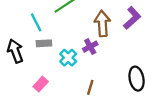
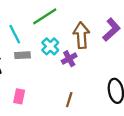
cyan cross: (68, 58) -> (50, 46), moved
pink rectangle: (41, 84) -> (19, 96), turned -32

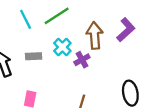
cyan line: (15, 34) -> (26, 19), moved

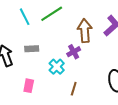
cyan cross: (62, 47) -> (57, 67), moved

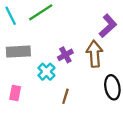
brown arrow: (85, 31) -> (94, 54), moved
gray rectangle: (32, 49) -> (18, 52), size x1.5

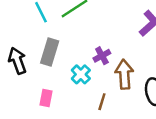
gray rectangle: (18, 52) -> (50, 52), turned -70
brown arrow: (94, 54) -> (124, 74), moved

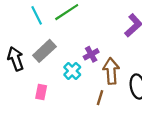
gray rectangle: (50, 52) -> (44, 51), turned 30
brown line: (102, 102) -> (100, 98), moved

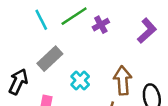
purple cross: (91, 54) -> (101, 25), moved
black arrow: (16, 59) -> (18, 82), moved, turned 45

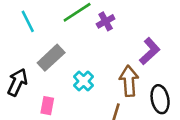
cyan line: (41, 20) -> (28, 21), moved
purple L-shape: (147, 31) -> (150, 51), moved

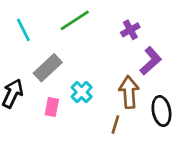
purple cross: (106, 21) -> (130, 30), moved
pink rectangle: (47, 106) -> (52, 107), moved

